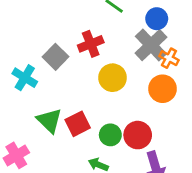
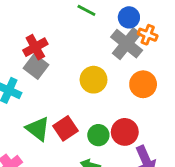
red cross: (91, 44) -> (35, 47), moved
orange cross: (169, 58) -> (148, 35), moved

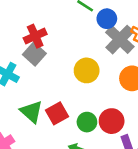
blue circle: (129, 17) -> (107, 19), moved

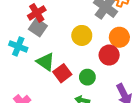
green triangle: (31, 112) -> (46, 62), moved
red circle: (112, 121) -> (109, 55), moved

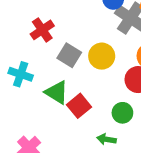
gray square: (38, 27) -> (69, 55), moved
green circle: (87, 77) -> (122, 113), moved

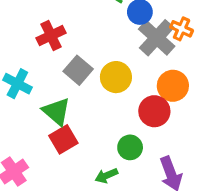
red square: (79, 106) -> (63, 139), moved
green arrow: (106, 139) -> (106, 176), turned -42

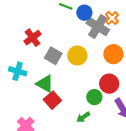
orange cross: (182, 29) -> (112, 18), turned 32
red circle: (154, 111) -> (109, 84), moved

